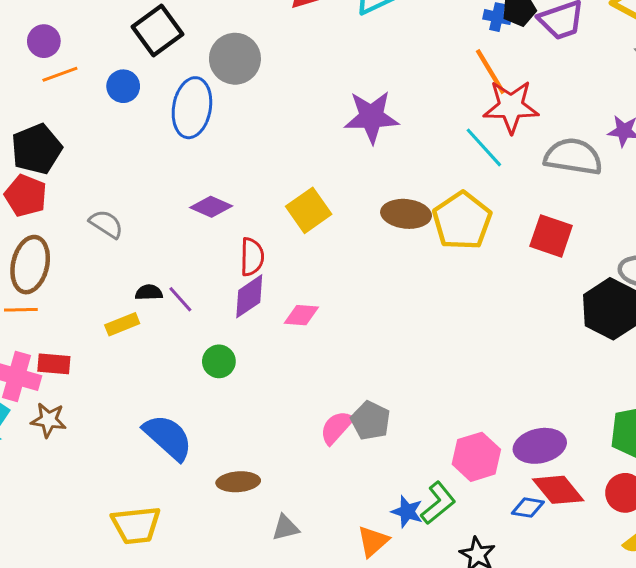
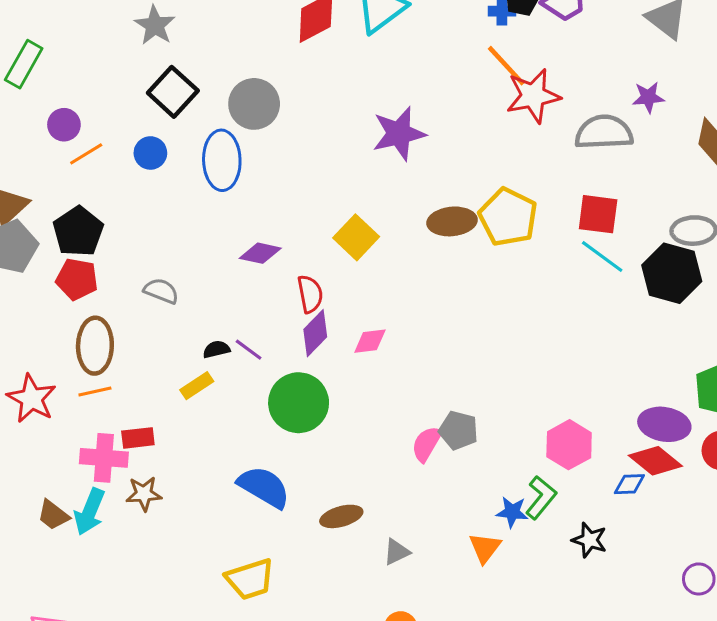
cyan line: (484, 147) -> (602, 257), moved
green circle: (219, 361) -> (299, 403), size x1.8
purple ellipse: (540, 446) -> (664, 424), moved, turned 33

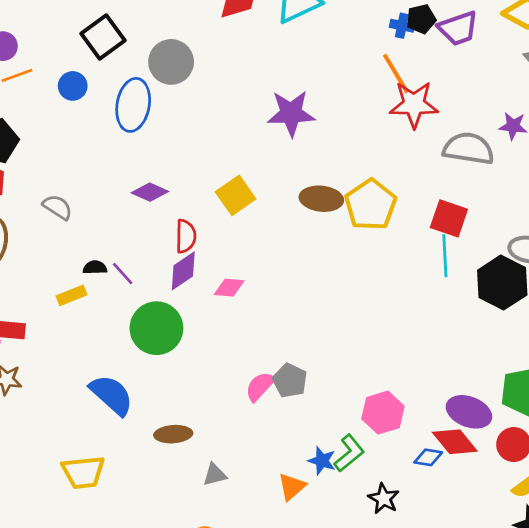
cyan line: (602, 257) -> (445, 256), turned 39

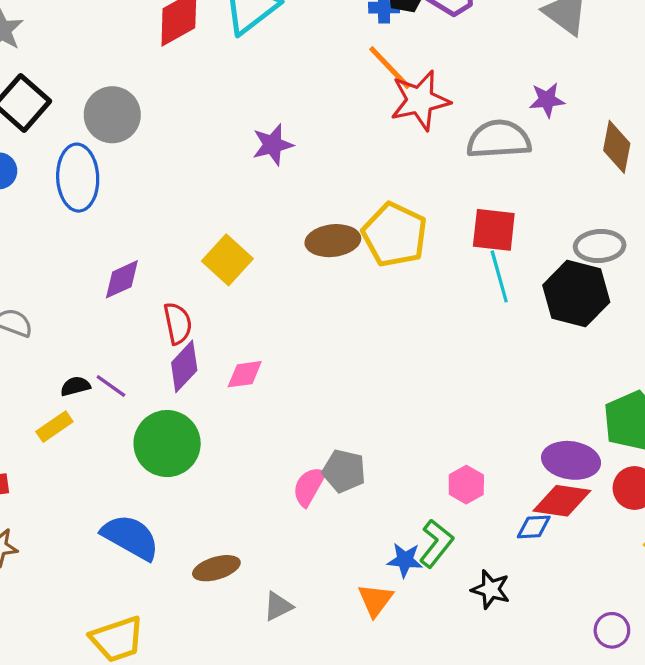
purple star: (291, 113) -> (273, 145), size x0.7
purple diamond: (150, 192) -> (122, 279), turned -36
pink hexagon: (383, 413) -> (466, 485), size x0.7
red diamond: (455, 442) -> (562, 501), turned -30

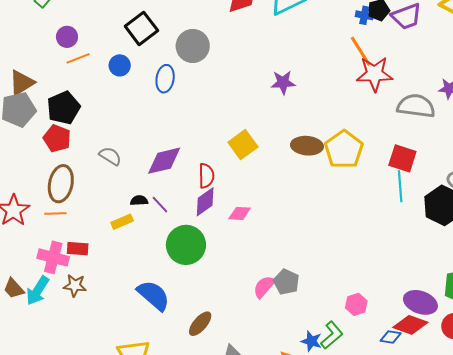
blue ellipse: (78, 178) -> (165, 79), size x0.7
purple diamond: (122, 279) -> (164, 161), moved, size x1.4
brown ellipse: (216, 568) -> (200, 324), turned -44

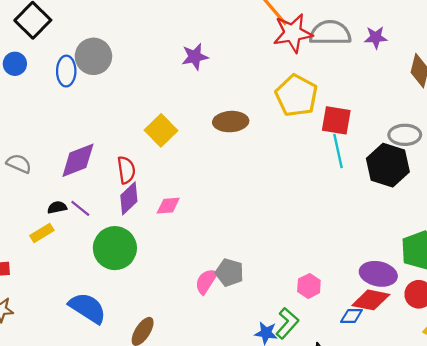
gray circle: (193, 46) -> (93, 56), moved
gray semicircle: (416, 106) -> (330, 33), moved
yellow pentagon: (344, 149) -> (296, 96), moved

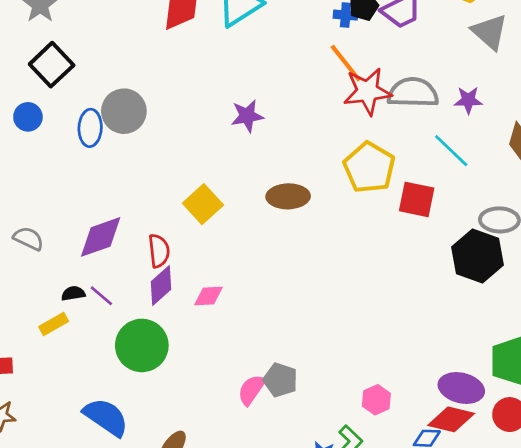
cyan line: (338, 151) -> (451, 151), moved, turned -36

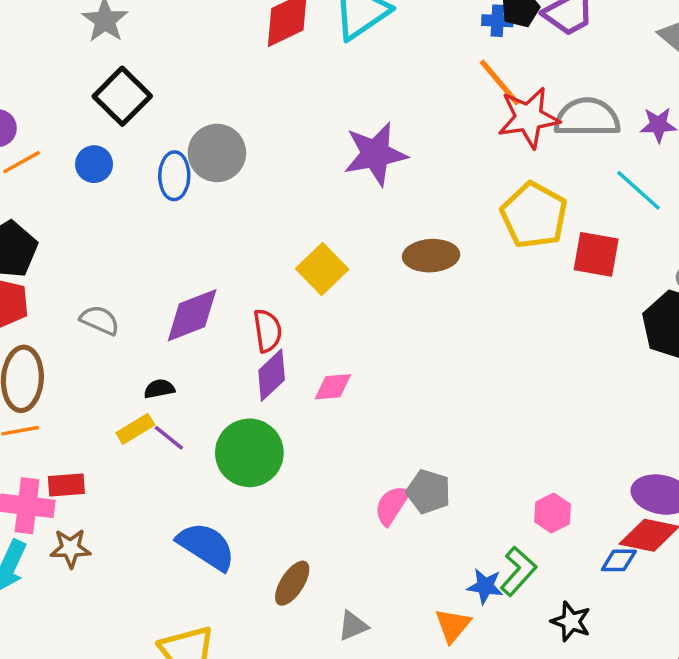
purple star: (247, 116) -> (375, 154), size x1.5
purple line: (101, 296) -> (169, 438), moved

